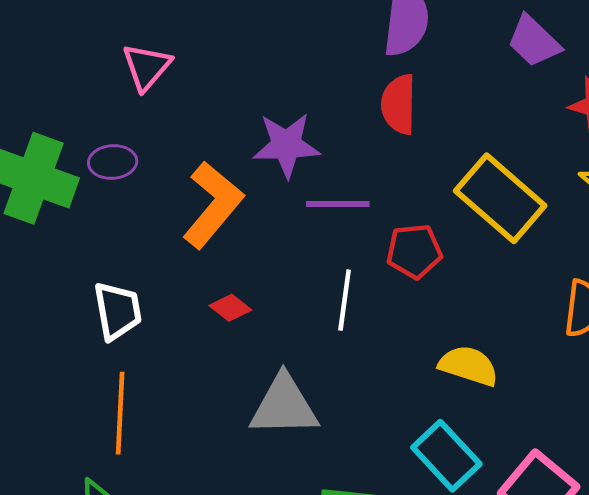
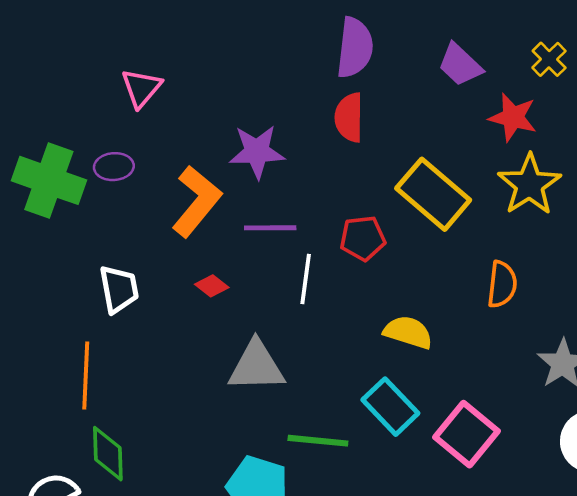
purple line: (338, 204) -> (270, 228), moved
orange line: (120, 413) -> (86, 376), moved

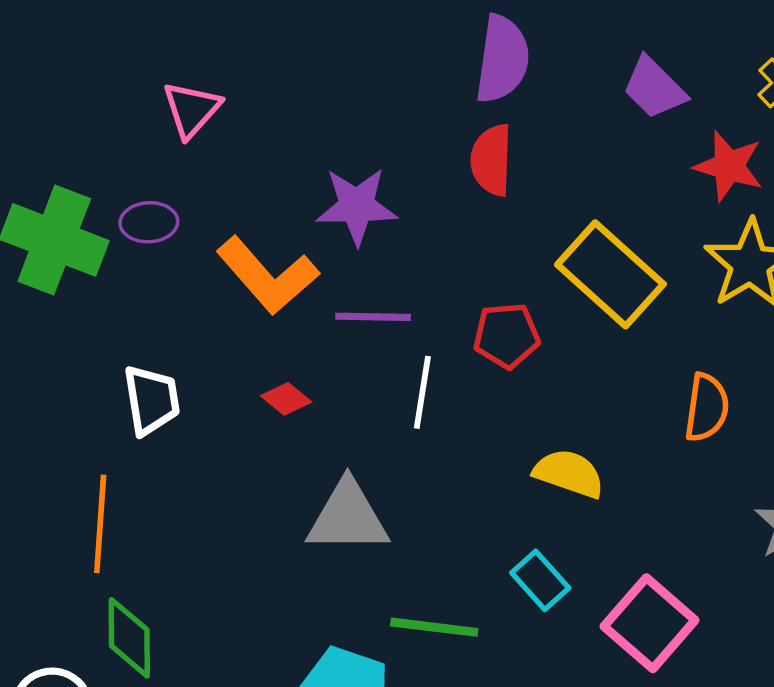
orange L-shape: (197, 201) -> (267, 276), turned 98
cyan rectangle: (390, 407) -> (540, 580), size x0.7

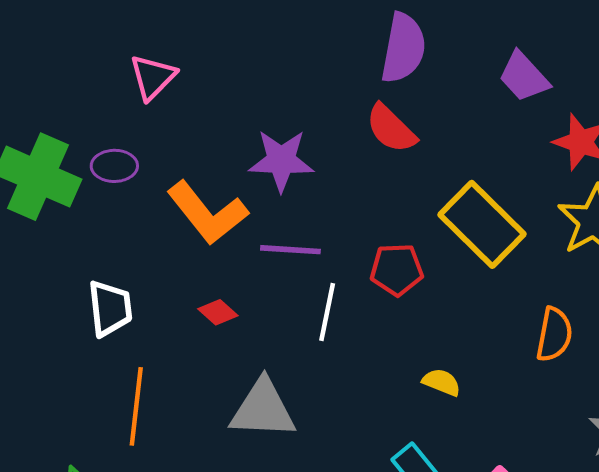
red semicircle: (492, 160) -> (391, 129), turned -50
yellow semicircle: (569, 473) -> (442, 382), size x0.7
orange line: (100, 524) -> (136, 406), moved

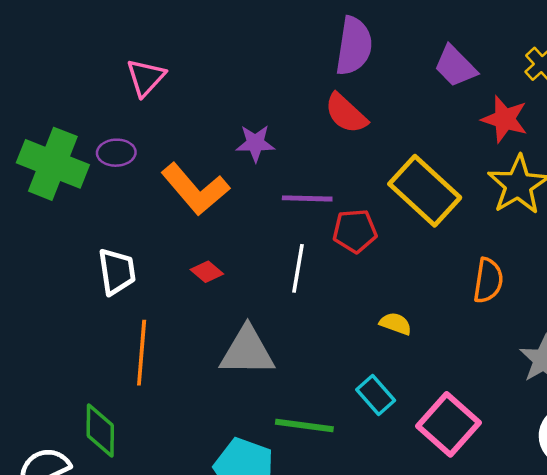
purple star: (281, 160) -> (255, 143), size x0.7
purple line: (290, 250) -> (307, 198), moved

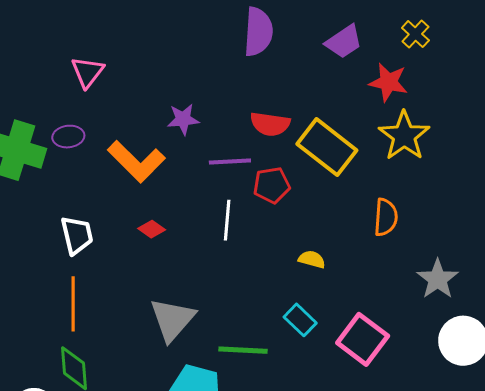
purple trapezoid: (455, 66) -> (344, 42), turned -75
red semicircle: (346, 113) -> (270, 124), moved, turned -30
gray triangle: (247, 351) -> (172, 319), moved, turned -45
orange line: (142, 353) -> (73, 304), moved

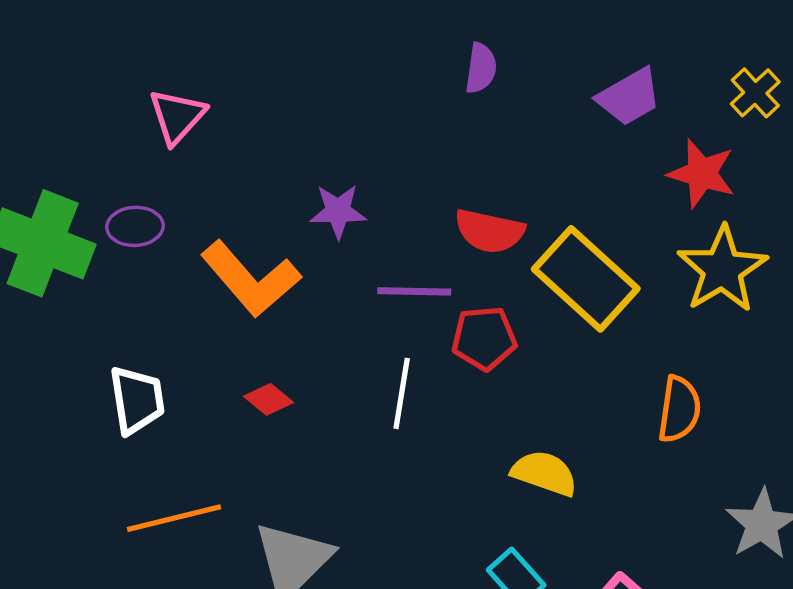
purple semicircle: (258, 32) -> (481, 68), size x0.6
yellow semicircle: (312, 259) -> (544, 473), size x1.4
orange line: (73, 304) -> (174, 518), moved, turned 72

